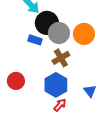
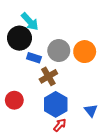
black circle: (47, 23) -> (19, 38), moved
brown cross: (61, 58) -> (48, 76), moved

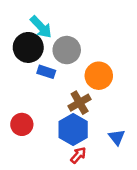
gray circle: (59, 51) -> (67, 50), moved
orange circle: (85, 52) -> (99, 76), moved
brown cross: (48, 76) -> (80, 103), moved

